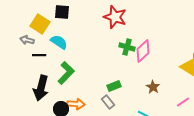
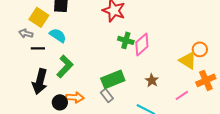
green rectangle: (114, 86) -> (113, 79), size x1.6

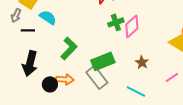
gray arrow: (26, 33) -> (16, 15), turned -80
green cross: (126, 40) -> (116, 22), turned -35
green L-shape: (65, 66) -> (69, 48), moved
gray rectangle: (107, 95) -> (97, 77), size x1.6

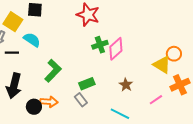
green rectangle: (103, 61) -> (87, 84), size x0.7
gray rectangle: (97, 77) -> (81, 100), size x0.6

